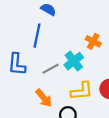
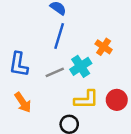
blue line: (37, 36) -> (59, 36), moved
orange arrow: (44, 98) -> (23, 102), moved

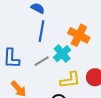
orange cross: (104, 47) -> (79, 35), size x1.5

